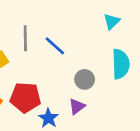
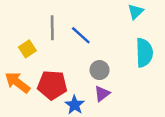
gray circle: (85, 79) -> (100, 70), moved

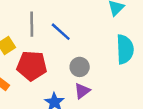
red pentagon: (52, 85) -> (32, 66), moved

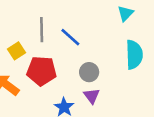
purple triangle: (82, 91) -> (92, 96), turned -30

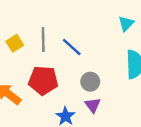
yellow square: (17, 51) -> (15, 43), moved

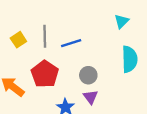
blue line: (72, 47) -> (71, 43), turned -60
red pentagon: (43, 80) -> (45, 74), turned 30

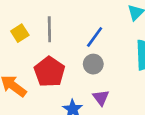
blue line: (71, 43) -> (95, 37), moved, turned -36
gray circle: (88, 75) -> (93, 64), moved

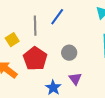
yellow square: (20, 33) -> (12, 40), moved
blue line: (95, 37) -> (57, 17), moved

